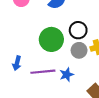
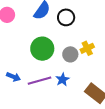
black circle: (78, 30) -> (66, 17), moved
blue arrow: (17, 63) -> (13, 77), turned -72

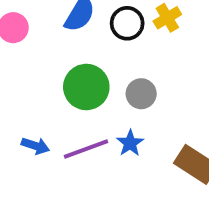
yellow cross: (87, 48) -> (167, 18), moved

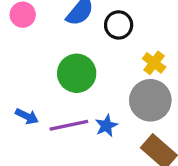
yellow cross: (167, 18) -> (154, 63), moved, turned -30
gray circle: (141, 94) -> (150, 100), moved, size x1.6

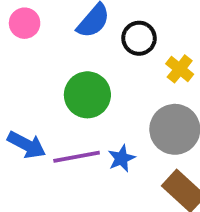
yellow cross: (154, 63) -> (180, 69), moved
blue arrow: (27, 116) -> (27, 145), size x1.4

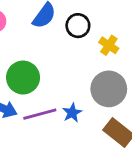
green circle: (87, 95) -> (23, 78), moved

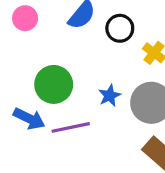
blue star: (72, 113) -> (110, 96), moved

